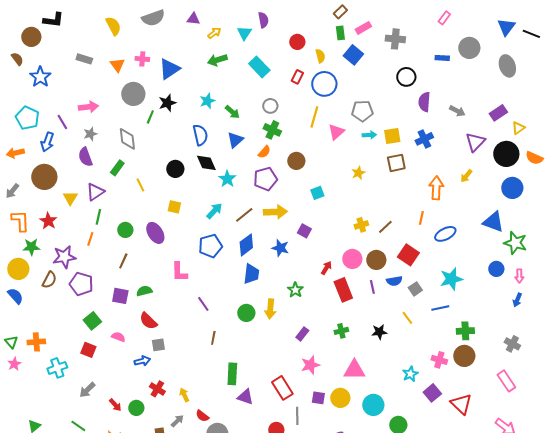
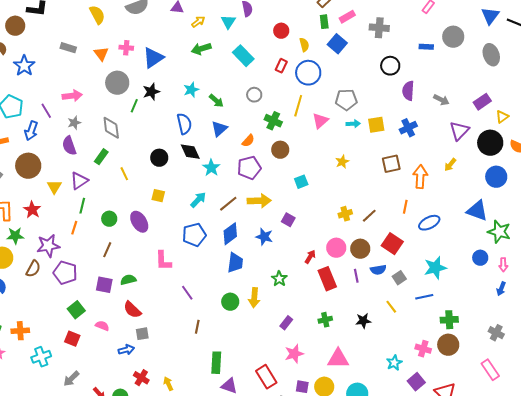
green cross: (272, 130) -> (273, 121), moved
brown square: (396, 163) -> (391, 164), moved

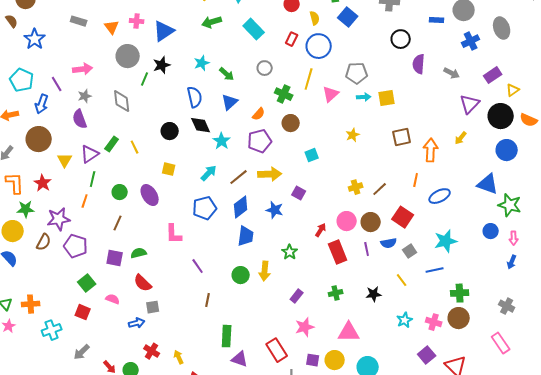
blue cross: (408, 128) -> (471, 41), moved
green rectangle: (101, 157) -> (112, 144), moved
cyan star: (394, 363) -> (405, 320), moved

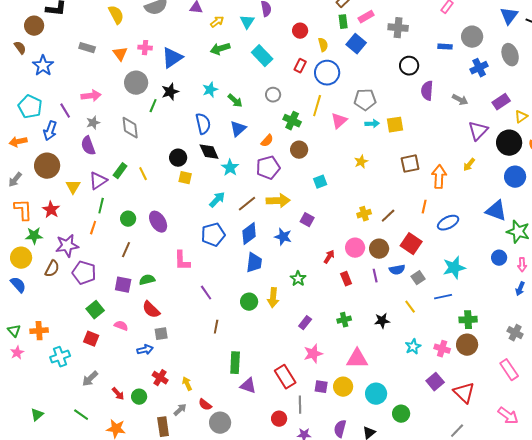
yellow square: (169, 169) -> (185, 178), moved
red rectangle: (338, 252) -> (346, 279), size x0.6

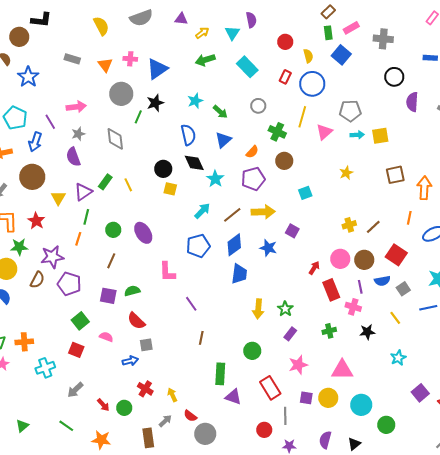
green star: (298, 279) -> (285, 309), moved
red rectangle: (346, 279) -> (331, 290), size x1.5
green circle: (249, 302) -> (252, 351), moved
pink cross: (442, 349) -> (353, 307), moved

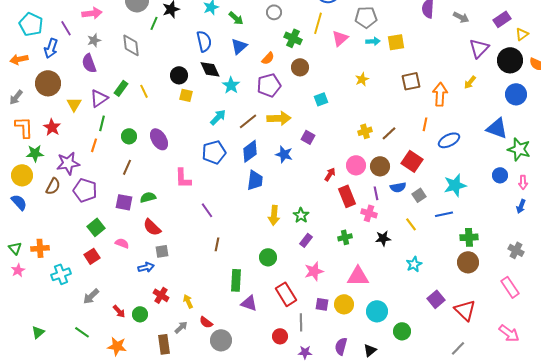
red square: (76, 350) -> (92, 256), turned 35

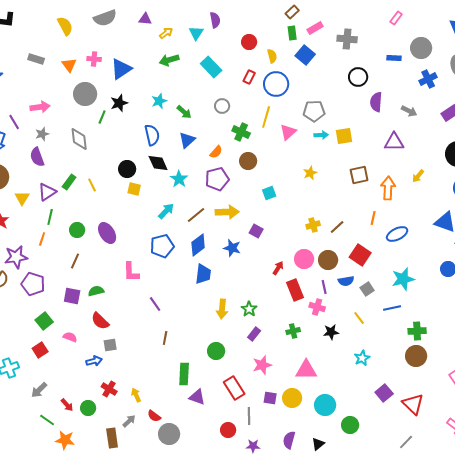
purple triangle: (479, 48) -> (394, 142), moved, turned 45
green line: (82, 332) -> (47, 420), moved

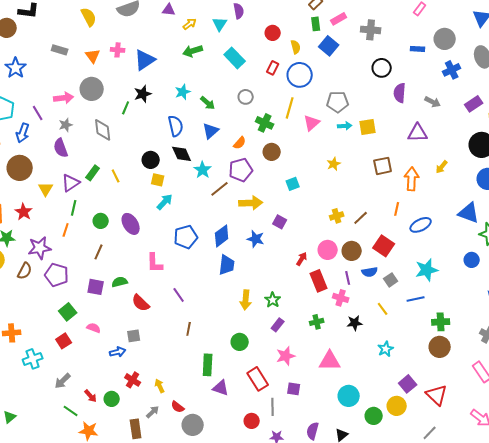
gray circle: (85, 94) -> (92, 89), moved
cyan arrow: (166, 211) -> (165, 202), moved
brown line: (196, 215) -> (220, 189), moved
red semicircle: (100, 321) -> (141, 303), moved
yellow circle: (292, 398) -> (397, 406), moved

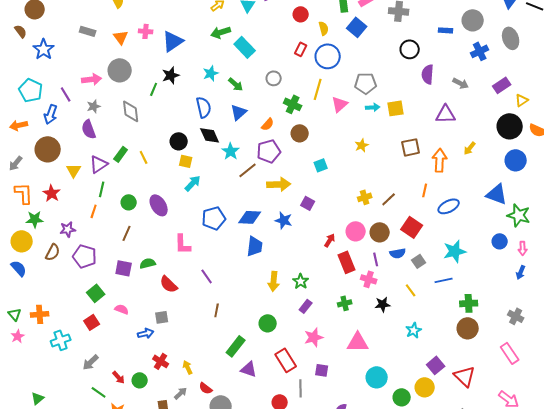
cyan rectangle: (235, 58) -> (245, 47), moved
blue diamond: (222, 236) -> (250, 217), turned 40
purple star: (40, 248) -> (68, 229), size x0.7
green rectangle: (208, 365) -> (236, 346), turned 35

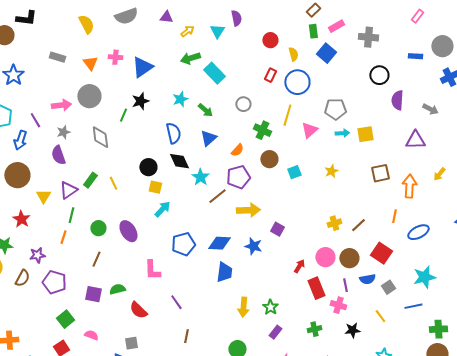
cyan square: (321, 165) -> (294, 172), moved

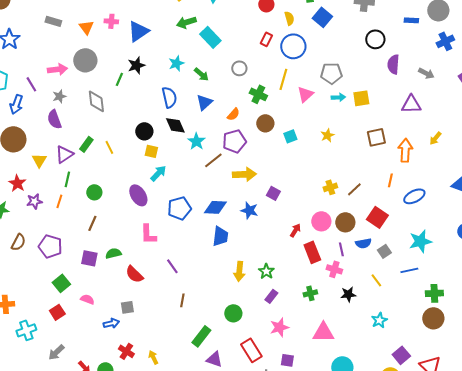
purple ellipse: (128, 231) -> (138, 195), moved
purple star: (37, 255) -> (34, 201), moved

